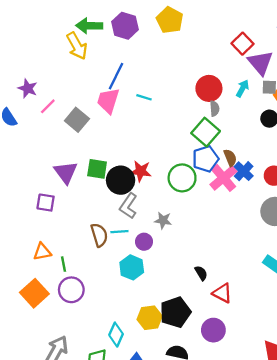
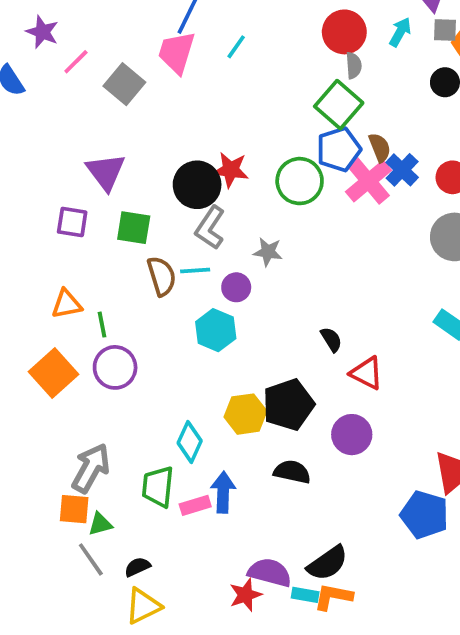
cyan line: (144, 97) -> (236, 47), turned -72
green square: (97, 169) -> (134, 228), moved

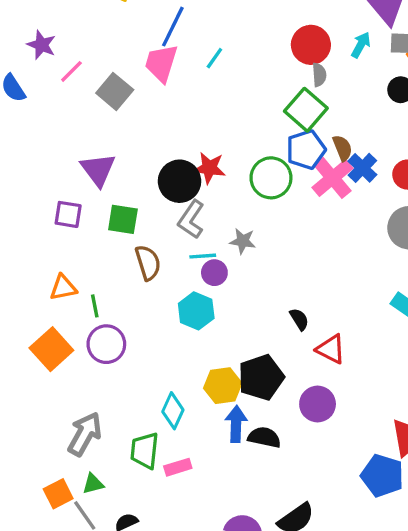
cyan line: (195, 271) -> (203, 256), moved
blue arrow: (223, 492) -> (236, 424), moved
orange square: (74, 509) -> (58, 494), moved, turned -32

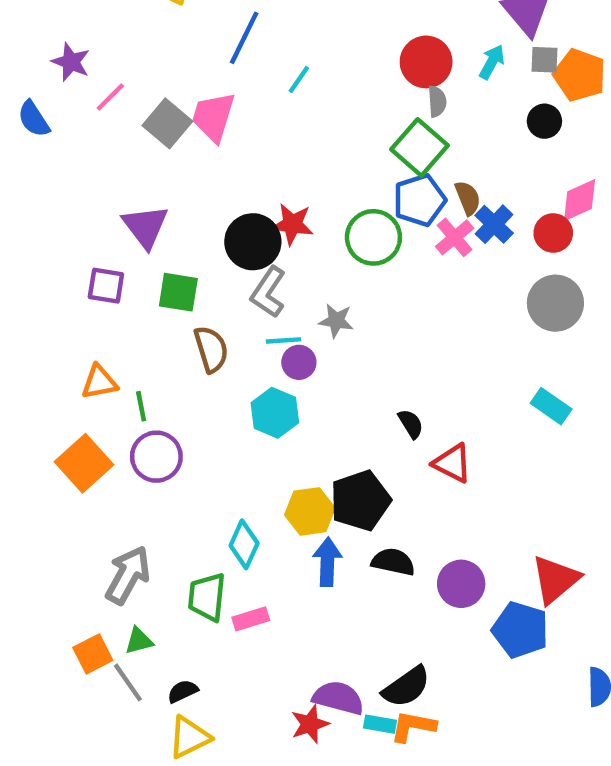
pink trapezoid: (161, 63) -> (213, 117), moved
pink cross: (333, 178) -> (455, 237), size x0.7
purple circle: (318, 404) -> (461, 584), moved
black semicircle: (264, 437) -> (393, 562), moved

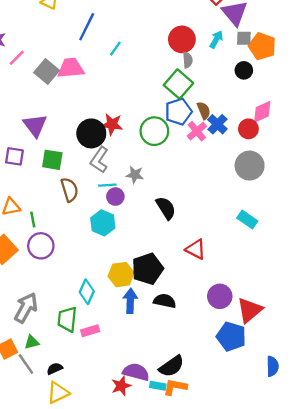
pink trapezoid: (213, 117) -> (71, 68), turned 68
black semicircle: (411, 424) -> (166, 208), moved, size x1.5
purple circle: (461, 584) -> (220, 296), moved

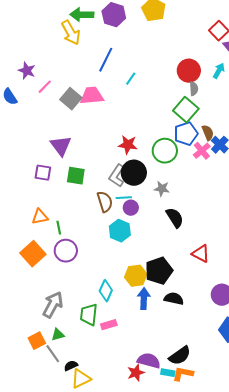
black circle: (91, 133) -> (134, 173), moved
gray star: (135, 175) -> (162, 189), moved
brown semicircle: (69, 190) -> (105, 202), moved
black semicircle: (55, 369) -> (71, 366), moved

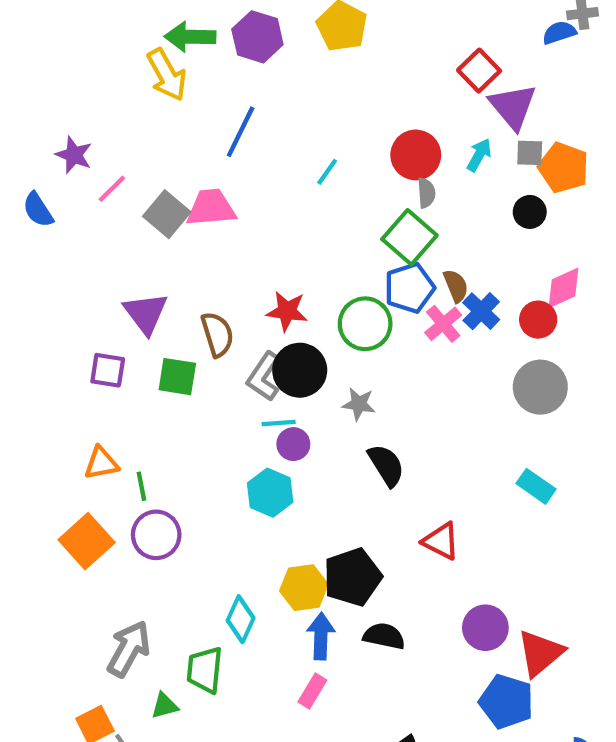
cyan line: (131, 79) -> (327, 172), moved
brown semicircle: (105, 202) -> (217, 334), moved
pink rectangle: (109, 325) -> (312, 691), moved, turned -42
green triangle: (58, 335) -> (165, 706), moved

